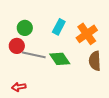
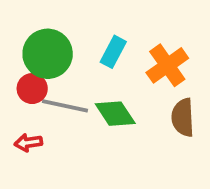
green circle: (25, 28) -> (48, 54), size x1.6
red arrow: (19, 87) -> (28, 143), moved

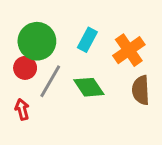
gray line: (65, 106) -> (50, 81), turned -72
red arrow: (28, 143) -> (22, 109), turned 84

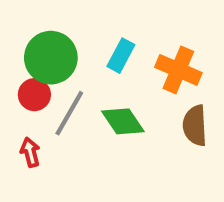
orange cross: (129, 50) -> (178, 70), turned -32

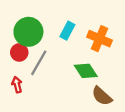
green diamond: (123, 121) -> (86, 71), moved
brown semicircle: (195, 126) -> (102, 96), moved, turned -45

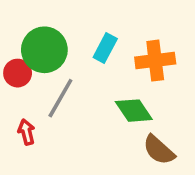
orange cross: (100, 39) -> (155, 61), turned -30
red circle: (19, 52) -> (18, 73), moved

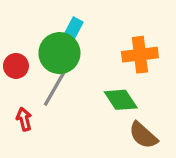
cyan rectangle: (105, 48) -> (72, 31), moved
green circle: (44, 50) -> (59, 53), moved

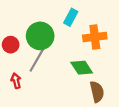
cyan rectangle: (72, 31) -> (71, 17), moved
brown semicircle: (143, 135) -> (97, 92), turned -145

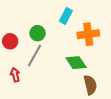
green circle: (40, 36) -> (38, 33), size x0.6

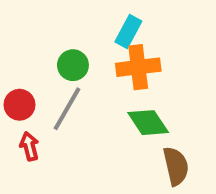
orange cross: (88, 34) -> (138, 67), moved
red circle: (10, 41) -> (20, 105), moved

